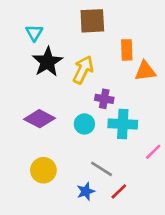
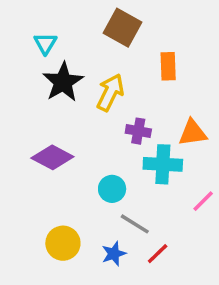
brown square: (92, 21) -> (123, 28), turned 32
orange triangle: (145, 71) -> (193, 133), moved
cyan circle: (84, 124) -> (112, 189), moved
yellow circle: (43, 170) -> (63, 243), moved

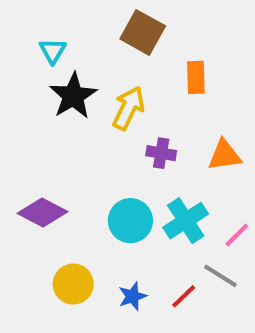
purple diamond: (52, 157) -> (42, 212), moved
cyan cross: (163, 164) -> (186, 221), moved, turned -36
cyan circle: (112, 189) -> (130, 221), size x1.4
gray line: (135, 224) -> (220, 276), moved

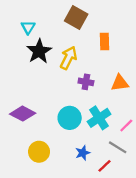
blue star: (132, 296) -> (83, 153), moved
red line: (184, 296) -> (104, 166), moved

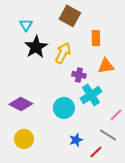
orange triangle: (120, 83) -> (106, 66), moved
cyan cross: (99, 118) -> (91, 95), moved
yellow circle: (39, 152) -> (24, 139), moved

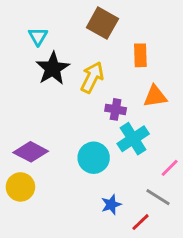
yellow circle: (24, 139) -> (20, 187), moved

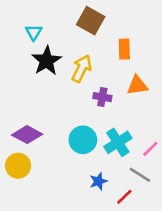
cyan cross: (133, 139) -> (118, 142), moved

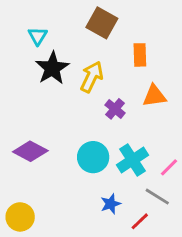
purple cross: (102, 97) -> (115, 109), turned 30
yellow circle: (18, 166) -> (20, 217), moved

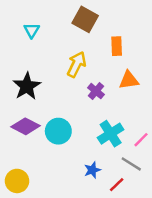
black star: (52, 68) -> (27, 86), moved
cyan circle: (93, 157) -> (58, 131), moved

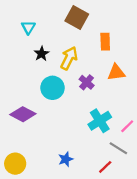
black star: (27, 86) -> (42, 54), moved, size x0.6
cyan circle: (58, 131) -> (53, 88), moved
blue star: (92, 170) -> (66, 159), moved

